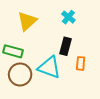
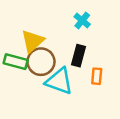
yellow triangle: (27, 21) -> (33, 41), moved
brown circle: (20, 75) -> (41, 62), moved

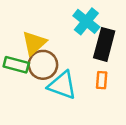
cyan cross: (82, 20) -> (86, 21), size x1.5
black rectangle: (79, 56) -> (104, 44), moved, size x1.4

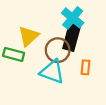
black rectangle: (104, 44) -> (72, 37), moved
brown circle: (43, 65) -> (58, 50), moved

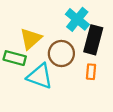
black rectangle: (72, 37) -> (93, 40), moved
cyan triangle: (52, 72) -> (40, 76), moved

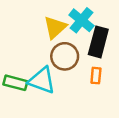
yellow triangle: (31, 39) -> (55, 27), moved
green rectangle: (15, 58) -> (15, 83), moved

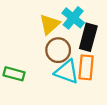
orange rectangle: (96, 76) -> (86, 67), size x1.6
cyan triangle: (42, 80) -> (67, 72), moved

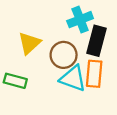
cyan cross: (73, 18) -> (80, 20), turned 30
yellow triangle: (50, 24) -> (29, 43), moved

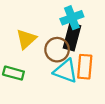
black rectangle: (97, 41) -> (72, 37), moved

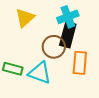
yellow triangle: (26, 39) -> (25, 18), moved
cyan triangle: (66, 71) -> (40, 73), moved

